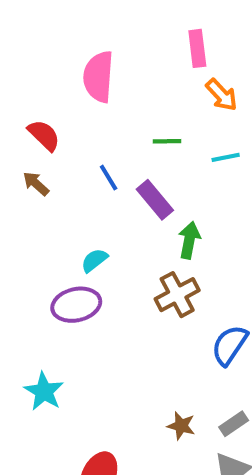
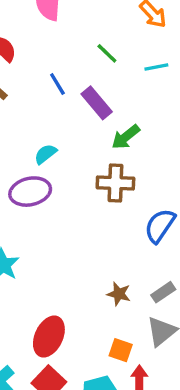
green line: (167, 141) -> (107, 53), turned 45
green arrow: (189, 240) -> (126, 137), turned -140
brown cross: (177, 295) -> (115, 183), turned 30

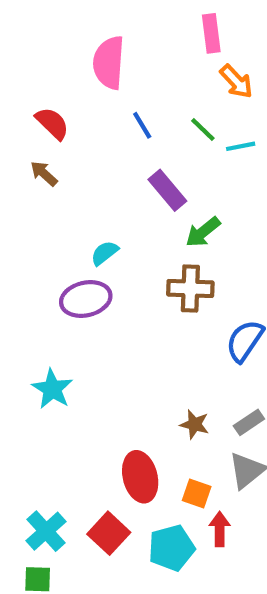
green line: (107, 53) -> (203, 130), moved
blue line: (57, 84) -> (142, 125), moved
red ellipse: (49, 337) -> (140, 477), moved, turned -39

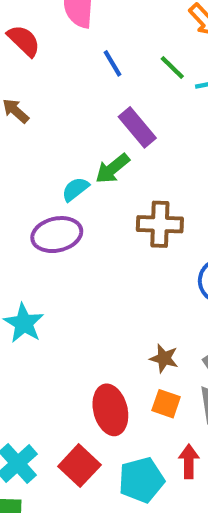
red semicircle: (52, 123) -> (24, 41), moved
green arrow: (203, 232) -> (112, 169), moved
orange square: (197, 493) -> (166, 404), moved

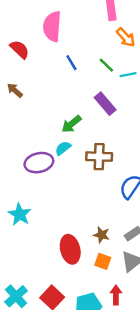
purple rectangle: (137, 127) -> (105, 104), moved
cyan semicircle: (75, 189) -> (63, 148), moved
red ellipse: (110, 410) -> (70, 249), moved

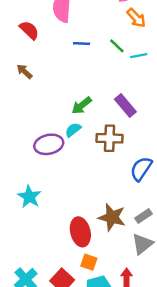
blue line: (71, 63) -> (82, 44), turned -56
purple rectangle: (105, 104) -> (125, 105), moved
brown star: (102, 235) -> (112, 217), size x1.6
orange square: (103, 261) -> (89, 262), moved

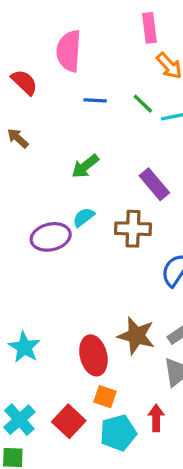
green arrow: (82, 105) -> (85, 166), moved
cyan star: (29, 197) -> (24, 347), moved

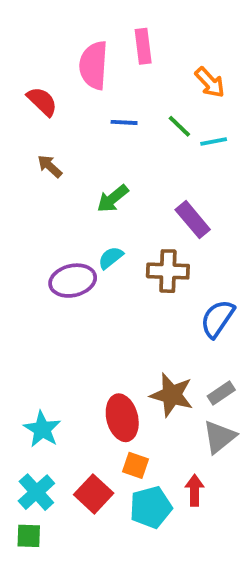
pink rectangle: (149, 28) -> (143, 46), moved
brown arrow: (18, 138) -> (50, 166), moved
cyan star: (24, 347) -> (42, 429), moved

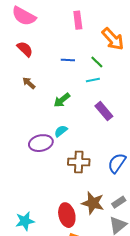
pink semicircle: (94, 65) -> (24, 16), moved, turned -65
orange arrow: (210, 82) -> (113, 39), size x1.4
cyan line: (214, 141) -> (93, 80), moved
brown cross: (168, 271) -> (79, 162), moved
cyan star: (42, 429) -> (25, 221), turned 30

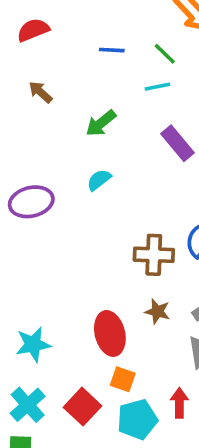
red semicircle: (25, 49) -> (33, 30), turned -66
purple ellipse: (41, 143) -> (31, 202), moved
brown cross: (79, 162) -> (154, 255), moved
brown star: (93, 203) -> (157, 312), size x0.6

